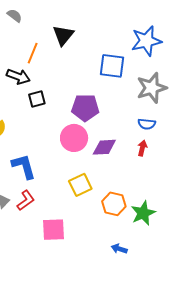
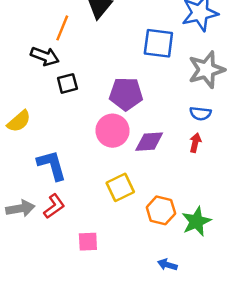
pink square: (54, 230) -> (88, 242), size x0.7

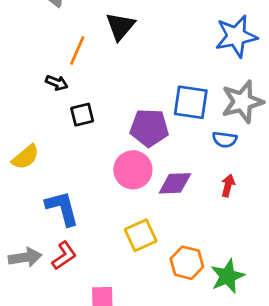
blue square: (158, 43) -> (191, 102), moved
black arrow: (45, 56) -> (57, 83), size x0.7
blue semicircle: (200, 113) -> (225, 140), moved

